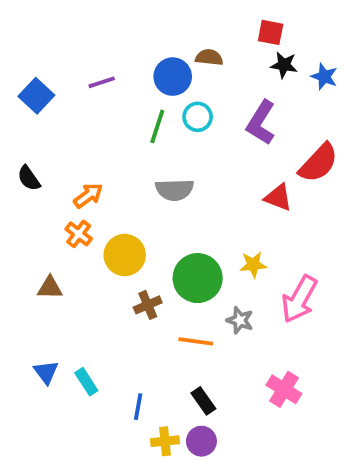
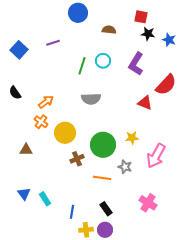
blue circle: (173, 77) -> (78, 13), moved

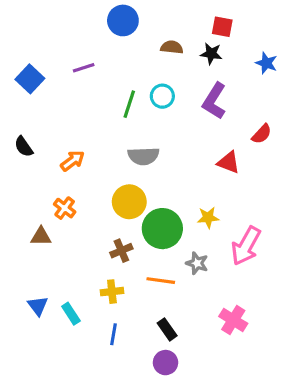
black star: (148, 34) -> (211, 54), moved
red semicircle: (166, 85) -> (262, 134), size x0.6
orange cross: (41, 122) -> (65, 208), moved
yellow circle: (65, 133) -> (129, 202), moved
yellow cross: (86, 230) -> (112, 292), moved

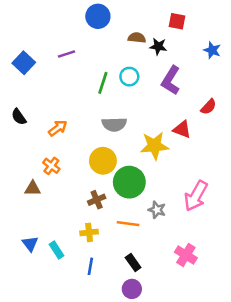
black star: (211, 54) -> (158, 46), moved
yellow star: (208, 218) -> (154, 146), moved, size x1.6

